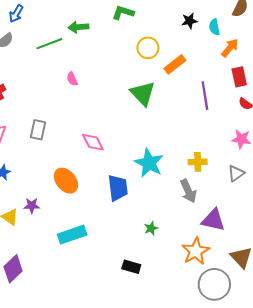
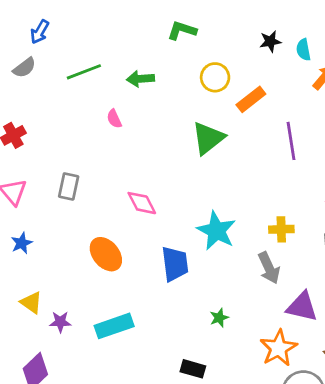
green arrow: (78, 27) -> (140, 79), moved
green triangle: (143, 93) -> (208, 138), turned 36
purple star: (32, 206) -> (60, 322), moved

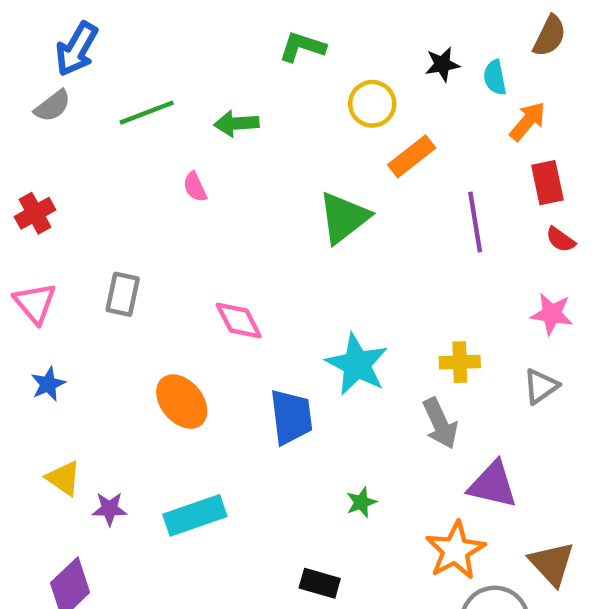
blue arrow: (40, 32) -> (77, 49), size x1.4
yellow circle: (215, 77) -> (372, 104), moved

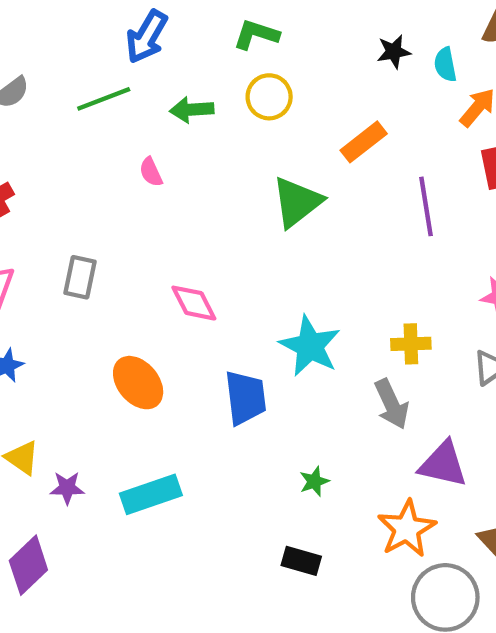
blue arrow: (77, 49) -> (147, 37), moved
yellow circle: (372, 104) -> (269, 97), moved
black rectangle: (320, 583) -> (301, 561), moved

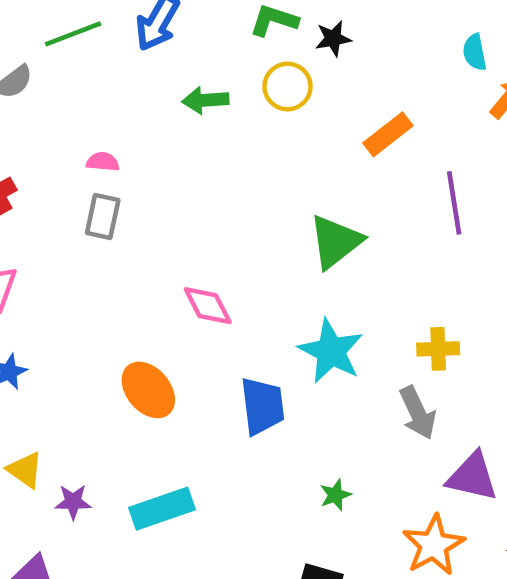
black star: (394, 52) -> (333, 39), moved
green line: (104, 99) -> (73, 34), moved
pink semicircle: (151, 172) -> (103, 162), moved, turned 120
green triangle: (297, 202) -> (335, 242), moved
gray rectangle: (80, 277) -> (103, 217), moved

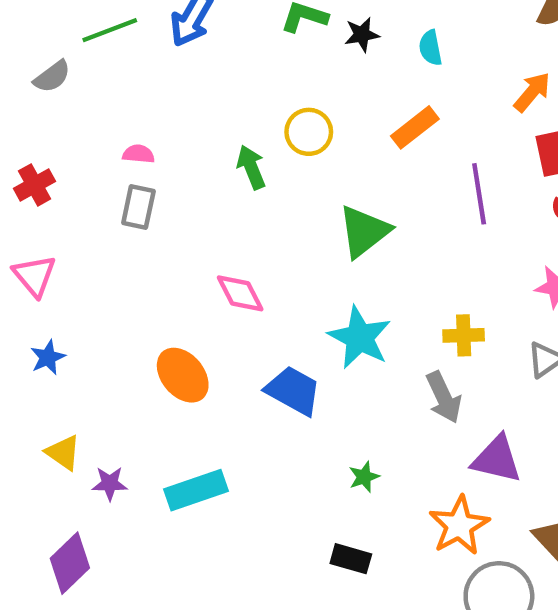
cyan semicircle: (475, 52) -> (430, 48), moved
yellow circle: (288, 86) -> (309, 132), moved
green arrow: (205, 100) -> (251, 167), moved, turned 72
blue trapezoid: (262, 406) -> (293, 391), turned -54

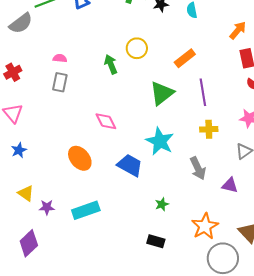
gray semicircle: (52, 77) -> (21, 23), size x1.4
orange rectangle: (415, 127) -> (185, 58), moved
purple line: (479, 194) -> (203, 92), moved
yellow cross: (464, 335) -> (209, 129), moved
purple triangle: (497, 459) -> (230, 185), moved, size x0.7

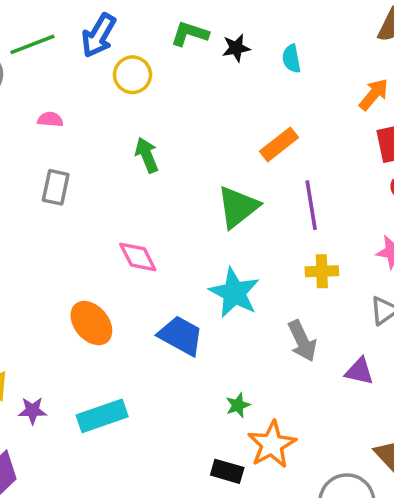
yellow circle: (137, 48) -> (132, 75), moved
pink semicircle: (60, 58) -> (50, 119), moved
orange star: (205, 226) -> (272, 445), moved

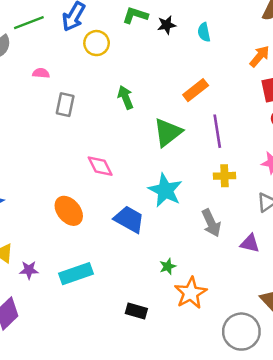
green arrow: (147, 155) -> (125, 97), moved
gray rectangle: (56, 187) -> (65, 105), moved
black rectangle: (227, 471) -> (136, 311), moved

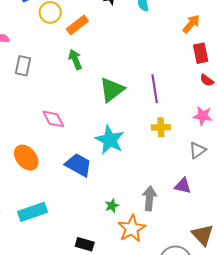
orange rectangle: (196, 90) -> (77, 25), moved
gray arrow: (211, 223) -> (149, 198), moved, turned -150

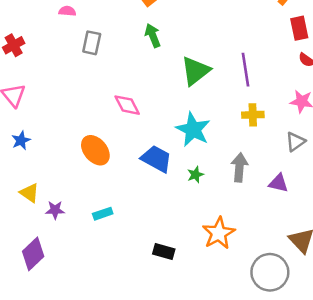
gray arrow: (149, 198) -> (239, 167), moved
green star: (112, 206) -> (195, 175), moved
cyan rectangle: (32, 212) -> (103, 214), size x0.6

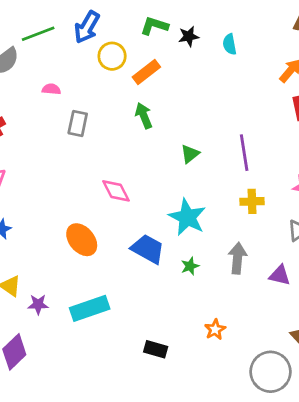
green triangle: (195, 71) -> (190, 154), size x0.6
cyan rectangle: (103, 214) -> (90, 308), size x1.8
orange star: (219, 233) -> (215, 329), size x0.6

